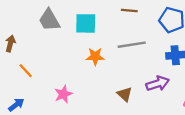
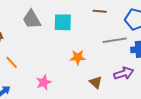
gray line: (132, 45) -> (115, 40), moved
orange star: (95, 56) -> (78, 57), moved

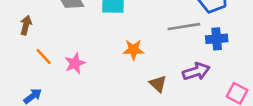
pink star: (44, 82) -> (75, 63), moved

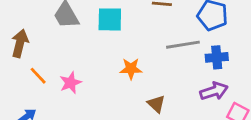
brown arrow: (26, 25) -> (20, 43), size x1.4
purple arrow: (196, 72) -> (214, 91), moved

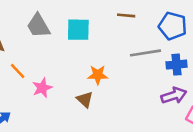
orange line: (38, 76) -> (18, 71), moved
brown triangle: (156, 104) -> (85, 99), moved

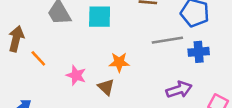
pink star: (42, 88) -> (76, 75), moved, turned -30
purple arrow: (174, 96) -> (179, 90), moved

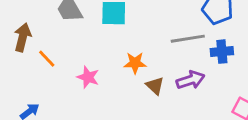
brown triangle: (106, 87) -> (155, 86), moved
purple arrow: (179, 90) -> (191, 80), moved

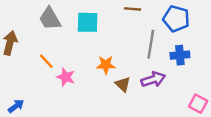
gray line: (188, 39) -> (151, 44), turned -72
orange line: (47, 59) -> (46, 61), moved

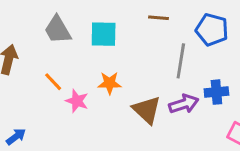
blue cross: (180, 55) -> (216, 92), moved
orange star: (106, 65) -> (110, 83), moved
brown triangle: (123, 84) -> (147, 110), size x1.5

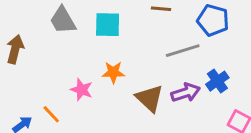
gray line: (181, 61) -> (183, 51), turned 64
orange line: (53, 82) -> (51, 114), moved
blue cross: (216, 92) -> (217, 81), turned -30

